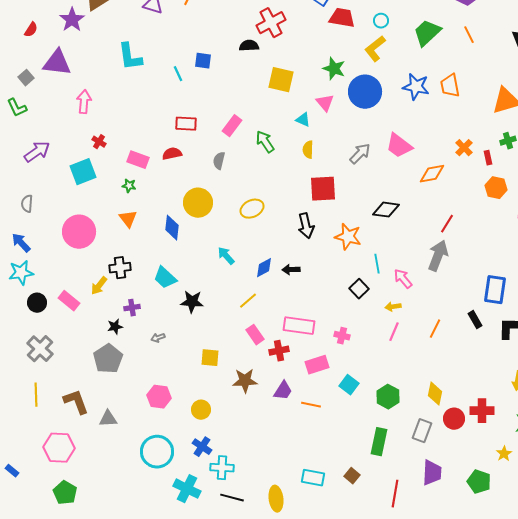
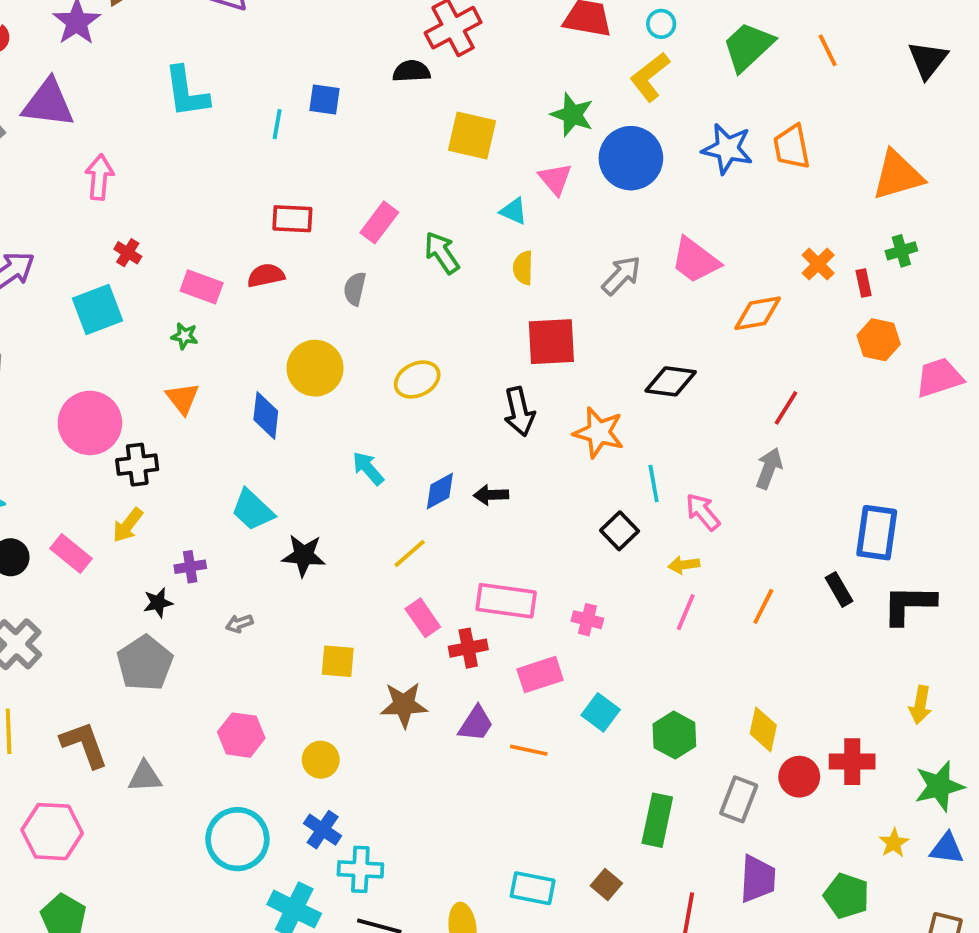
cyan line: (178, 74) -> (277, 124), turned 35
gray arrow: (438, 256) -> (769, 468), size x0.7
black cross: (120, 268) -> (137, 465), moved

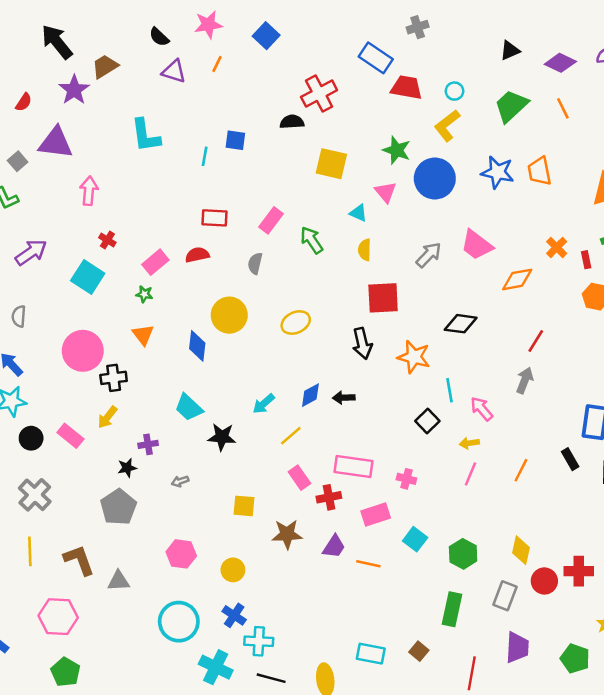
pink rectangle: (202, 287) -> (155, 262), turned -60
cyan square: (97, 309) -> (88, 277), turned -36
cyan arrow: (368, 468) -> (264, 404), moved, turned -90

